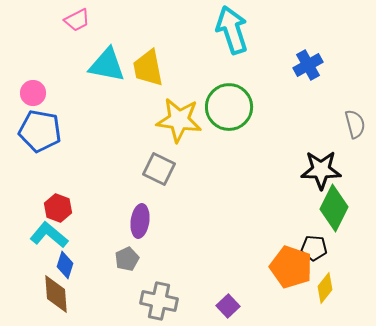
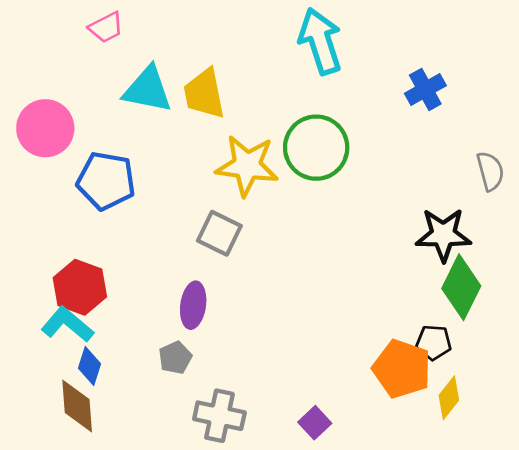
pink circle: (33, 93) -> (45, 128), size x1.6
blue pentagon: (40, 131) -> (106, 181), moved
red hexagon: (58, 208) -> (80, 287), size x1.4

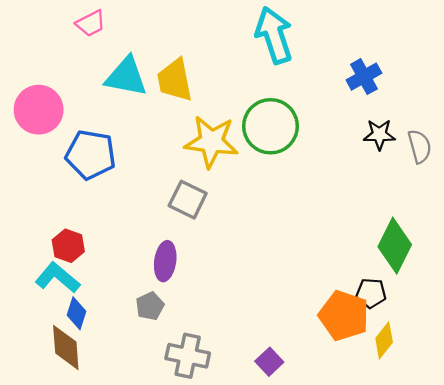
black star: (443, 235) -> (379, 135), moved, size x0.7
red hexagon: (80, 287) -> (68, 246), size x0.7

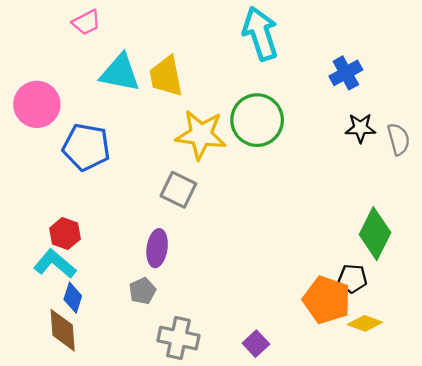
yellow diamond: (384, 340) -> (365, 323), turned 72

